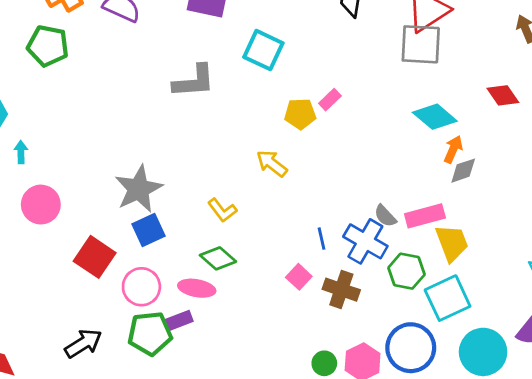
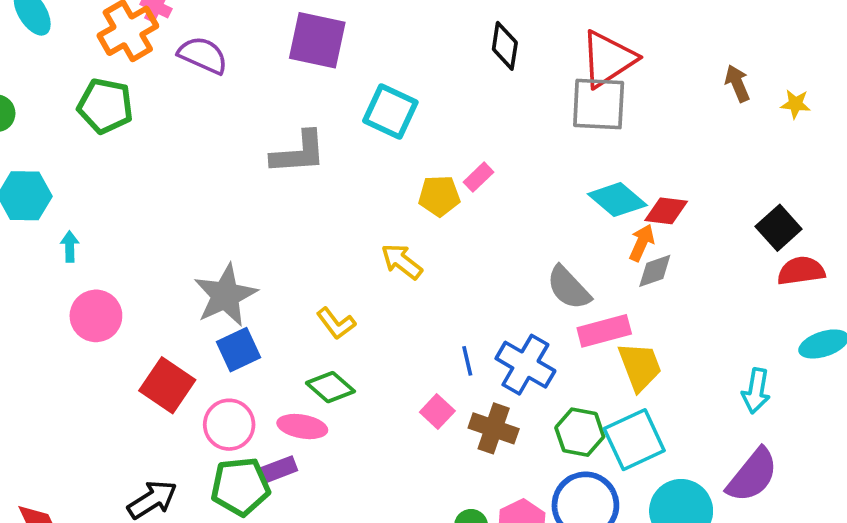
red diamond: (503, 95) -> (666, 211), moved, turned -48
gray semicircle: (385, 216) -> (569, 288), moved, size x1.5
green hexagon: (406, 271) -> (580, 432), moved

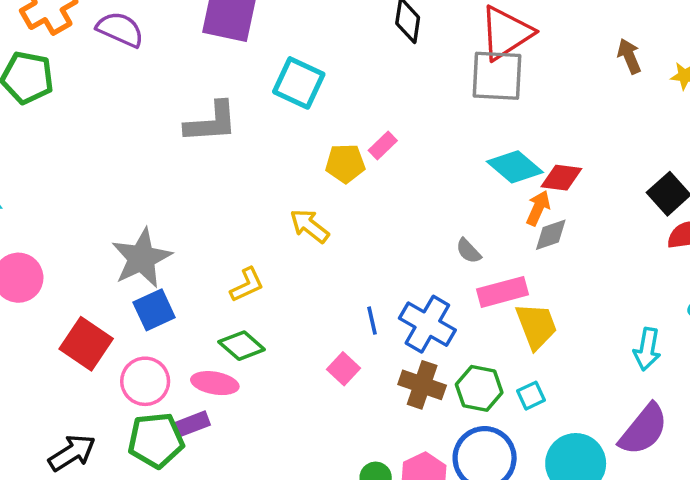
gray semicircle: (569, 288) -> (468, 251), size x0.6
yellow L-shape: (336, 323) -> (247, 285), turned -78
brown cross: (494, 428) -> (422, 385), moved
cyan square: (634, 440) -> (531, 396), size x0.5

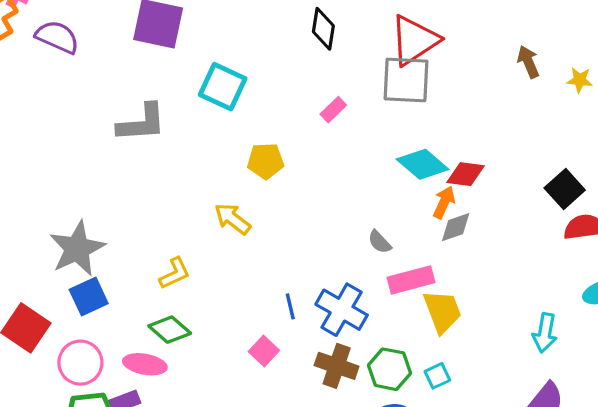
pink rectangle: (383, 145) -> (333, 110), moved

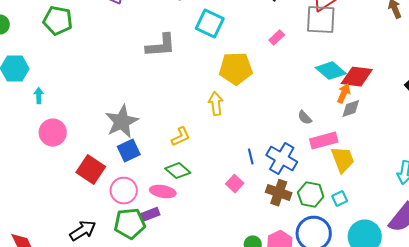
yellow pentagon: (266, 161) -> (236, 69), size x1.5
red diamond: (466, 174) -> (357, 77), size x1.4
yellow arrow: (232, 219) -> (216, 104), turned 45

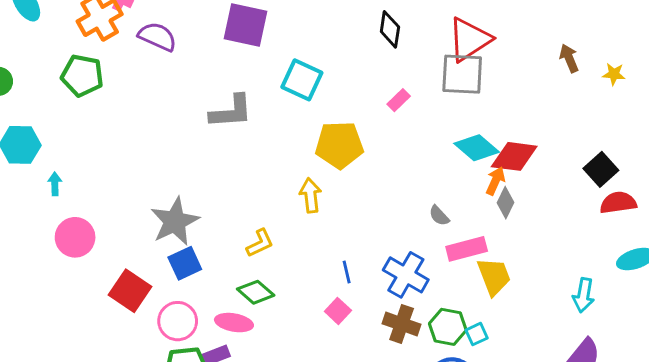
gray diamond: (351, 109) -> (506, 203), turned -45
blue line: (251, 157) -> (347, 272), moved
cyan square: (340, 199) -> (477, 334), moved

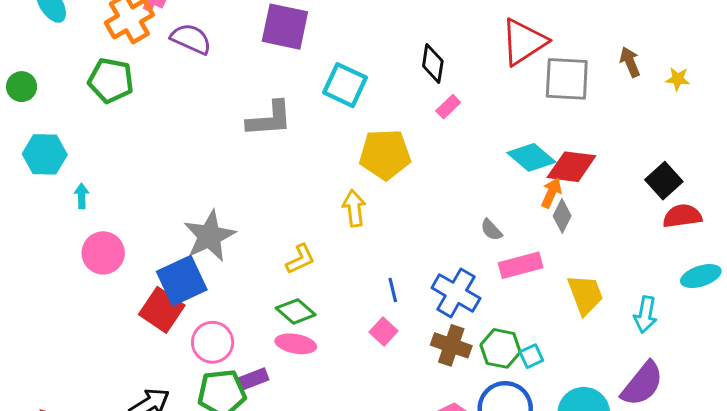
black diamond: (390, 29) -> (433, 63), moved
gray square: (462, 74) -> (567, 79), moved
blue square: (185, 263) -> (182, 281), moved, size x1.4
yellow trapezoid: (494, 276) -> (585, 295), moved
pink ellipse: (234, 323) -> (296, 344), moved

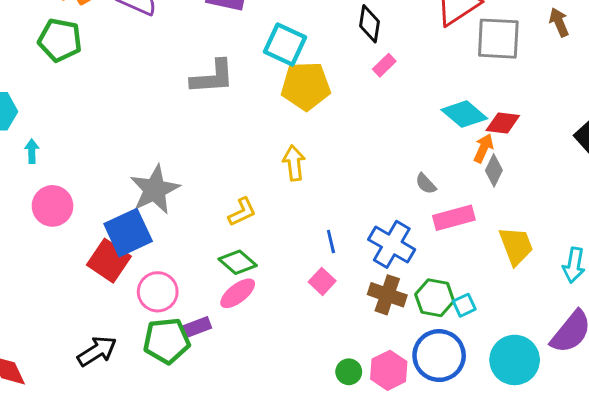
yellow pentagon: (385, 154) -> (306, 86), moved
red diamond: (571, 167) -> (503, 123), size x0.7
pink ellipse: (296, 344) -> (238, 293), turned -48

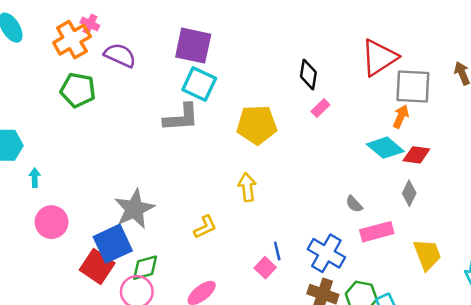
green pentagon: (60, 40) -> (78, 90), moved
cyan square: (285, 44) -> (199, 84), moved
orange arrow: (484, 148) -> (401, 116), moved
green diamond: (238, 262) -> (145, 268), moved, turned -56
pink square: (322, 281) -> (265, 268), moved

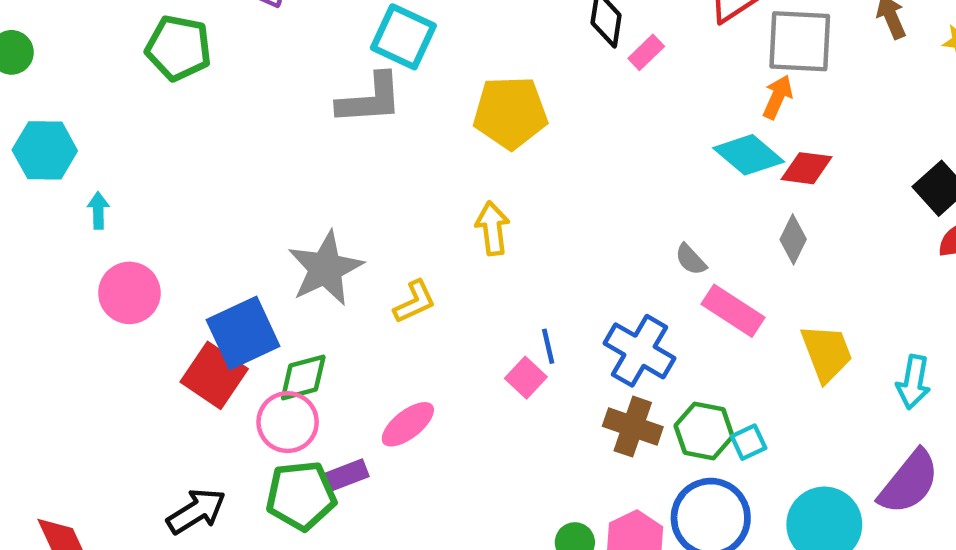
pink rectangle: (320, 108) -> (646, 52), moved
gray star: (134, 209) -> (325, 268), moved
pink rectangle: (377, 232) -> (733, 311), turned 48

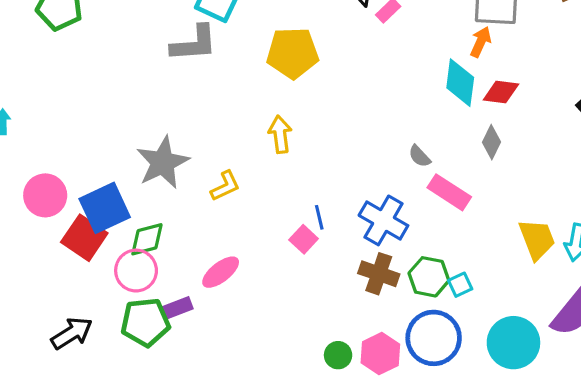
cyan diamond: (749, 155) -> (460, 83), turned 57
pink circle: (129, 293) -> (45, 195), moved
yellow trapezoid: (827, 353) -> (537, 239), moved

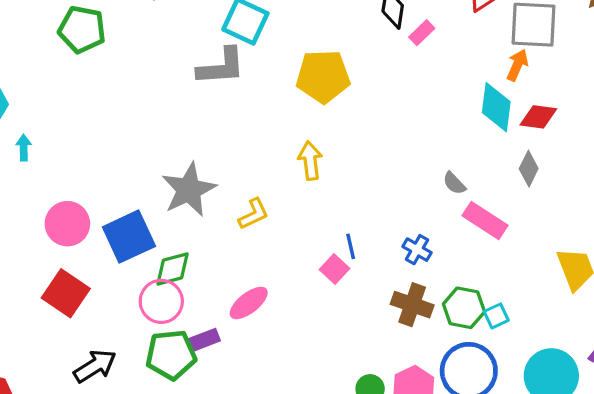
blue cross: (383, 220) -> (417, 250), size x0.6
red square: (84, 238) -> (66, 293), moved

